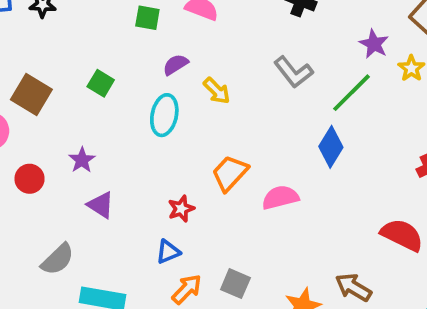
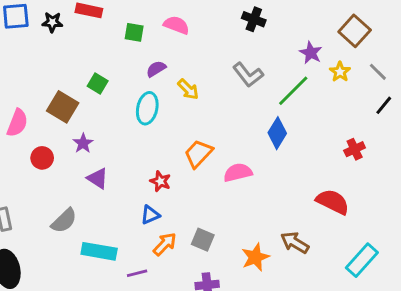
brown square: (31, 95) -> (63, 107), moved
red star: (181, 209) -> (160, 181), turned -30

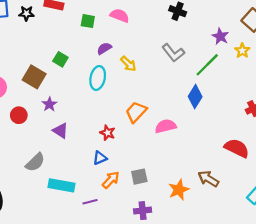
gray square: (203, 240) -> (139, 177), turned -35

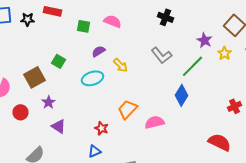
brown square: (34, 77) -> (34, 77), turned 30
cyan ellipse: (98, 78) -> (92, 78), turned 60

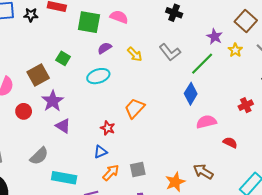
green square: (84, 26) -> (89, 22), size x1.6
yellow arrow: (120, 65) -> (135, 54), moved
purple star: (48, 102) -> (53, 101), size x1.5
pink semicircle: (154, 122) -> (206, 122), moved
red semicircle: (220, 142) -> (230, 143), size x0.6

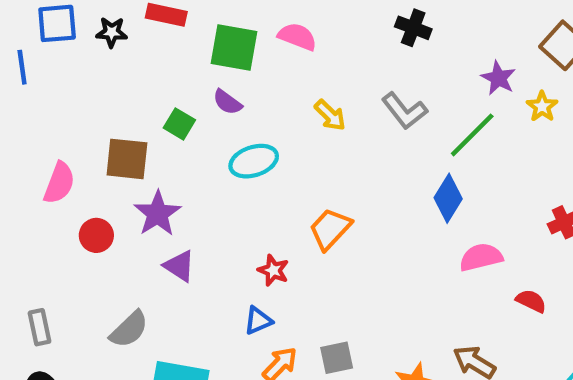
purple semicircle: (105, 48) -> (227, 102), moved, turned -112
brown square: (38, 75) -> (127, 159), turned 35

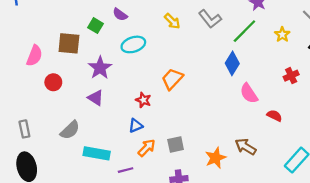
yellow star: (542, 106) -> (282, 34), moved
purple star: (158, 214) -> (100, 68), moved
pink semicircle: (481, 257) -> (249, 93), turned -110

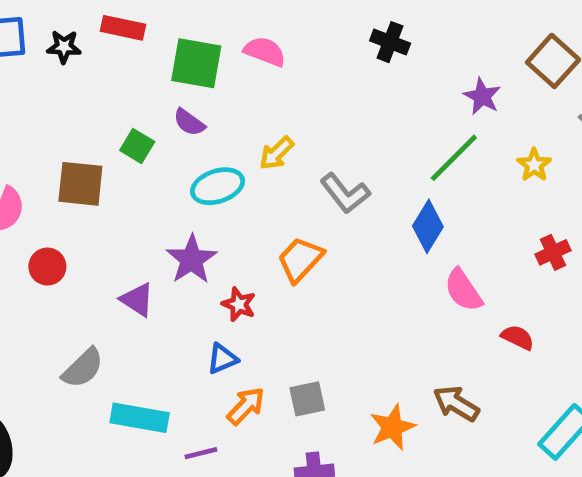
gray L-shape: (210, 19) -> (345, 193), moved
yellow arrow: (172, 21) -> (277, 153), moved, turned 91
purple star: (100, 68) -> (192, 259), moved

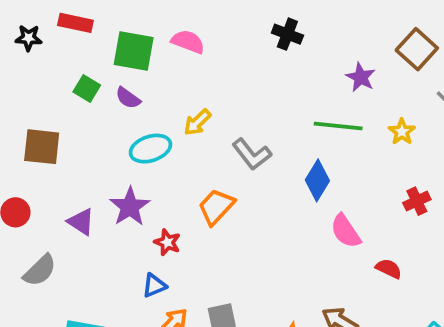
green square: (137, 146) -> (87, 89), moved
green line: (454, 158) -> (338, 126), turned 51
purple triangle: (137, 300) -> (81, 222), moved
gray semicircle: (83, 368) -> (40, 270), moved

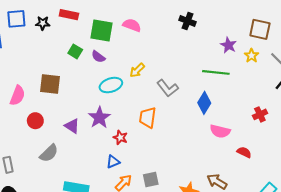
brown square: (417, 49) -> (260, 29), turned -30
yellow star: (402, 132) -> (252, 56), moved
orange trapezoid: (216, 207) -> (148, 118), turned -35
pink semicircle: (346, 231) -> (220, 131), turned -42

